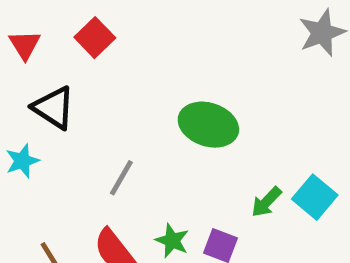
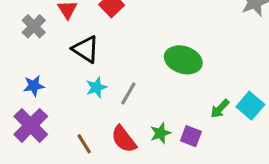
cyan star: (22, 161) -> (96, 87), moved
green star: (172, 241) -> (160, 133), turned 30

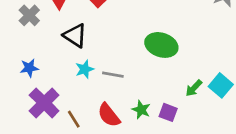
gray line: (128, 93) -> (113, 75), turned 70
purple cross: (31, 125) -> (44, 103), moved
green star: (160, 133) -> (141, 110), turned -30

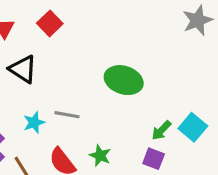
cyan star: (85, 69) -> (34, 123), moved
purple square: (168, 112) -> (154, 159), moved

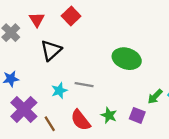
black triangle: (23, 69) -> (51, 50), turned 45
purple square: (154, 159) -> (137, 115), moved

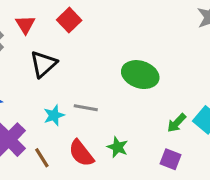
purple square: (137, 115) -> (170, 159), moved

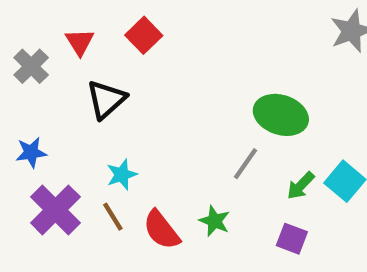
green ellipse: (140, 75) -> (281, 115), moved
gray line: (86, 108) -> (245, 164), moved, turned -65
brown line: (42, 158) -> (113, 217), moved

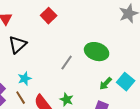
red square: (144, 35) -> (49, 16), moved
gray line: (245, 164) -> (67, 63), moved

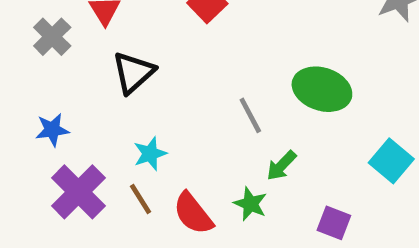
gray line: (67, 63) -> (250, 115), turned -63
green arrow: (106, 84) -> (281, 166), moved

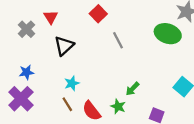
green ellipse: (322, 89) -> (168, 34), moved
gray line: (250, 115) -> (118, 40), moved
purple cross: (78, 192) -> (21, 99), moved

